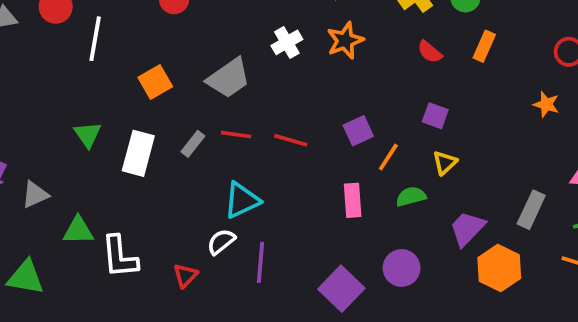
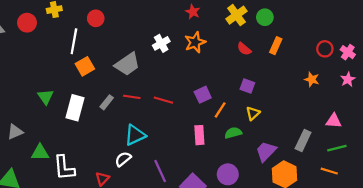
white line: (95, 39) -> (74, 41), moved
purple line: (261, 262) -> (160, 171), moved, turned -30

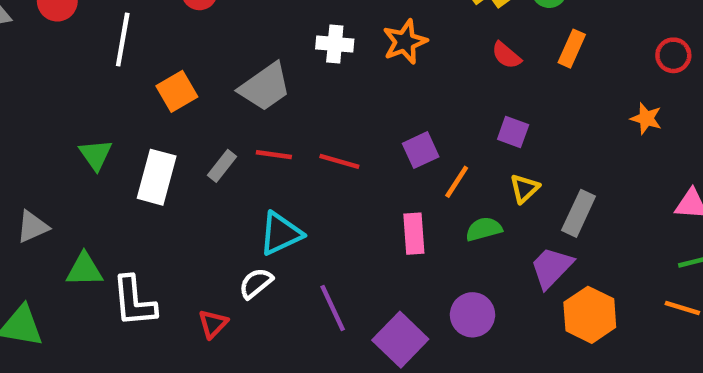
white line: (74, 41) -> (123, 40), moved
white cross: (161, 43) -> (335, 44), turned 35
gray rectangle: (303, 141) -> (579, 213), moved

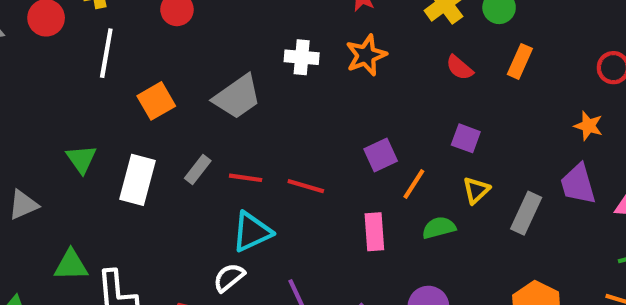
red line: (274, 155) -> (246, 178), moved
red line: (339, 161) -> (306, 186), moved
gray triangle: (32, 227) -> (23, 205), moved
purple trapezoid: (551, 267) -> (578, 184), moved, turned -60

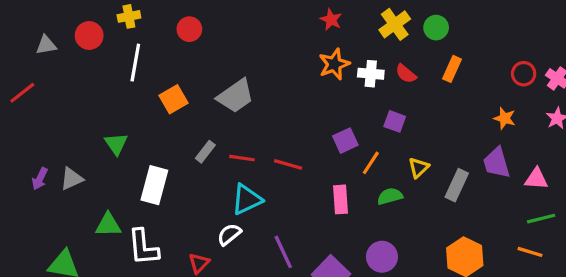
white cross: (302, 57) -> (371, 74), moved
purple square: (466, 138) -> (395, 121), moved
white rectangle: (138, 180) -> (154, 185), moved

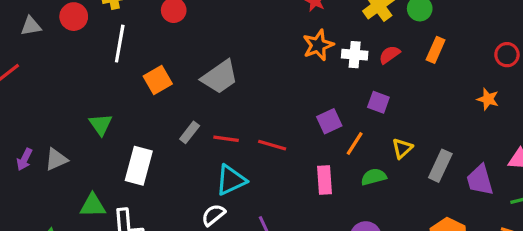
red semicircle: (406, 74) -> (390, 55), turned 105
purple trapezoid: (497, 163) -> (480, 180), moved

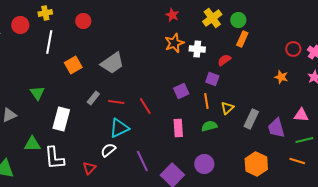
orange rectangle: (436, 50) -> (242, 39), moved
red semicircle: (390, 55) -> (224, 60), moved
orange line: (355, 144) -> (206, 101), moved, turned -42
red line: (272, 145) -> (145, 106), turned 42

